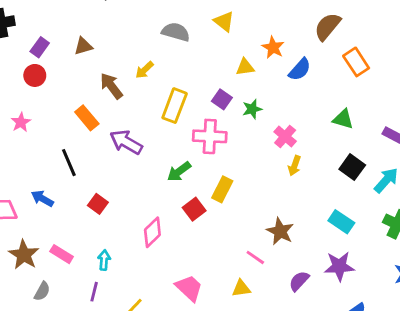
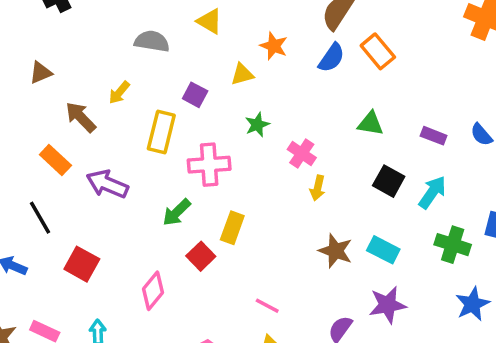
blue semicircle: (300, 69) -> (331, 58), moved
purple square: (222, 99) -> (195, 95), moved
red square: (98, 204) -> (82, 264), size x1.4
brown star: (280, 231) -> (336, 251), moved
pink line: (255, 257) -> (267, 306), moved

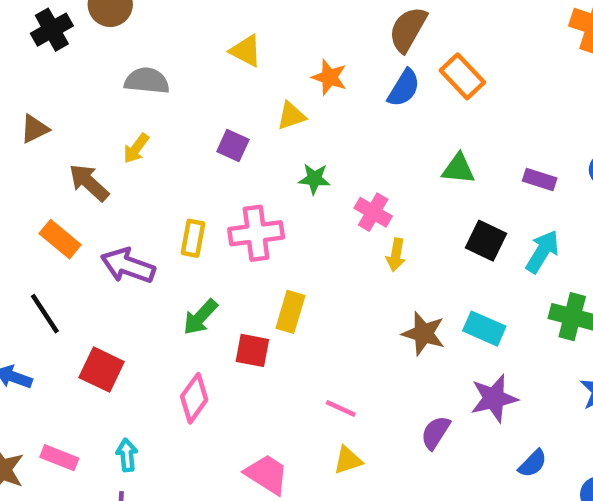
gray semicircle: (152, 41) -> (147, 81), moved
green star: (257, 125) -> (314, 179), turned 30
yellow rectangle: (161, 132) -> (193, 238), moved, size x0.7
green arrow: (177, 212) -> (200, 317), moved
red square: (201, 256) -> (252, 350), turned -32

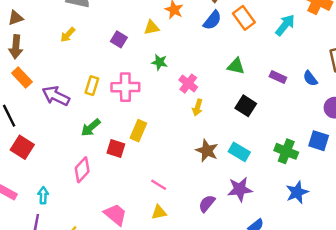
brown arrow: (89, 183) -> (16, 47), moved, turned -135
cyan arrow: (542, 252) -> (285, 25), moved
red square: (102, 370) -> (22, 147), moved

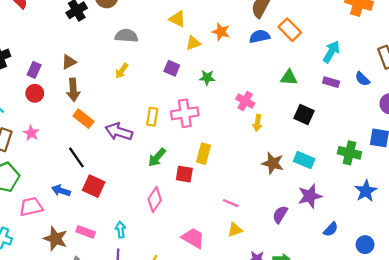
blue semicircle: (212, 20) -> (260, 36), turned -132
cyan arrow: (285, 25) -> (331, 52), moved
yellow triangle: (151, 28) -> (193, 43), moved
green star: (159, 62) -> (207, 78), moved

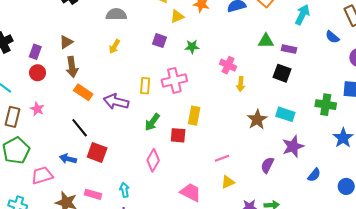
purple rectangle: (331, 82) -> (289, 49), moved
brown star: (273, 163) -> (257, 119), turned 30
pink line: (231, 203) -> (222, 158), turned -40

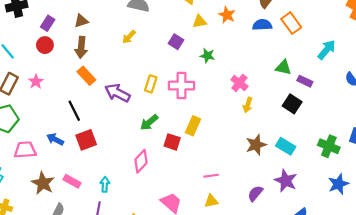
purple star: (293, 146) -> (286, 181), turned 30
red square: (97, 152) -> (86, 140), turned 36

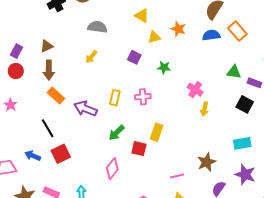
pink cross: (181, 86) -> (143, 97), size x0.7
brown star: (256, 145) -> (207, 162), moved
cyan rectangle: (286, 146) -> (242, 143), turned -36

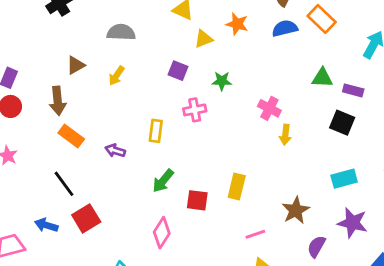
brown triangle: (47, 46) -> (76, 65), moved
pink cross: (143, 97) -> (195, 110), moved
purple arrow: (85, 109) -> (115, 151), size x0.6
yellow rectangle: (157, 132) -> (237, 186), moved

